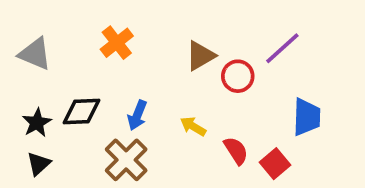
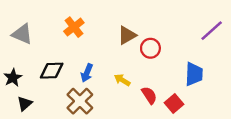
purple line: (282, 48) -> (212, 31), moved
black star: (37, 123) -> (13, 78), moved

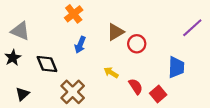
orange cross: (74, 27) -> (74, 14), moved
black diamond: (52, 71) -> (47, 64), turned 70
blue arrow: (87, 73) -> (80, 45), moved
black star: (13, 78) -> (13, 58), moved

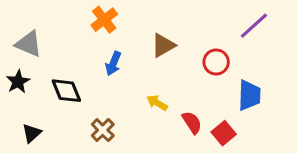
purple line: (192, 28) -> (254, 26), moved
red circle: (137, 44) -> (216, 62), moved
brown cross: (73, 92) -> (103, 130), size x0.7

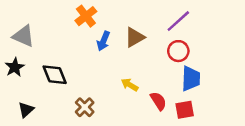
purple line: (254, 26) -> (178, 21), moved
blue arrow: (113, 64) -> (103, 41), moved
blue trapezoid: (249, 95) -> (191, 79), moved
red square: (224, 133) -> (185, 110), turned 30

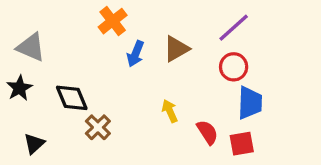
yellow arrow: (130, 85) -> (170, 111), turned 35
brown cross: (85, 107) -> (98, 127), moved

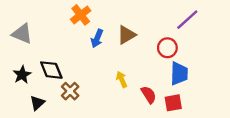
purple line: (234, 28) -> (187, 20), moved
black star: (19, 88) -> (22, 75), moved
black triangle: (34, 144) -> (37, 103), moved

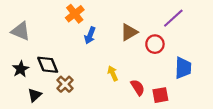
brown triangle: (126, 35) -> (129, 32), moved
blue trapezoid: (179, 74) -> (183, 68), moved

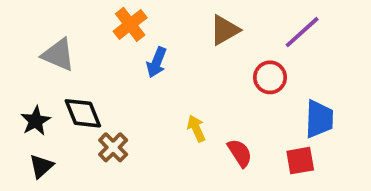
gray triangle: (21, 31) -> (58, 55), moved
brown triangle: (129, 32) -> (225, 30), moved
black triangle: (35, 95) -> (41, 166), moved
red square: (160, 95) -> (300, 161), moved

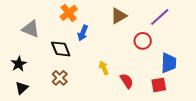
black diamond: (83, 113) -> (61, 49), moved

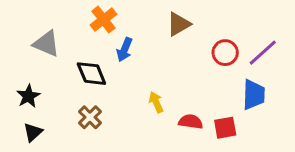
purple line: (160, 17) -> (263, 53), moved
red circle: (143, 41) -> (225, 53), moved
red semicircle: (127, 81) -> (191, 122), turned -49
red square: (159, 85) -> (225, 128), moved

